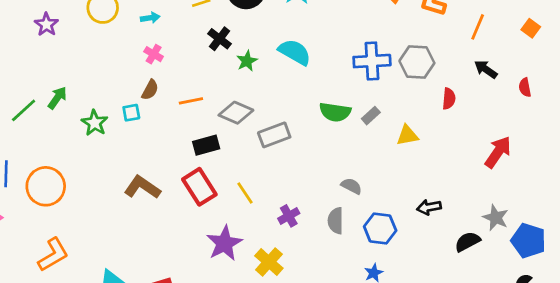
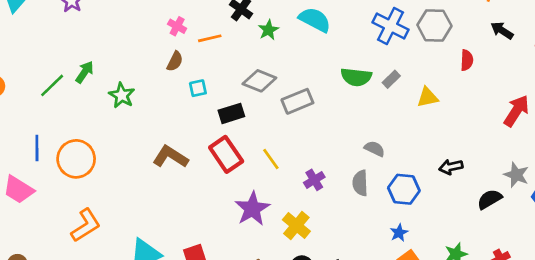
blue cross: (372, 61) -> (390, 26), turned 32
orange line: (191, 101) -> (210, 38), moved
cyan square: (131, 113) -> (198, 88), moved

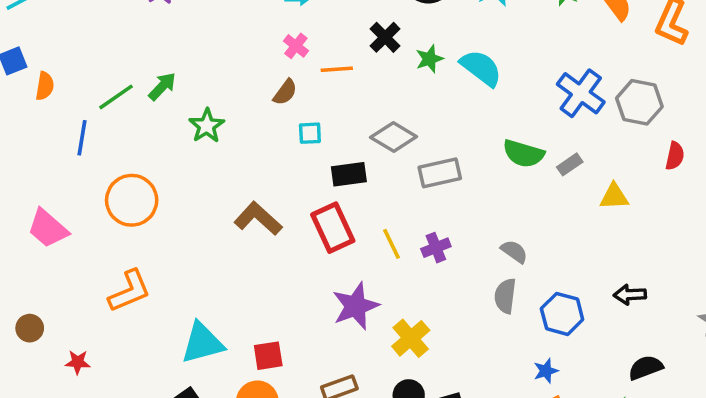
green star: (268, 30) -> (429, 59), moved
blue line: (37, 148) -> (82, 138), moved
gray semicircle: (375, 149) -> (514, 251), moved
purple cross: (314, 180) -> (436, 248), moved
black semicircle: (490, 199) -> (646, 368), moved

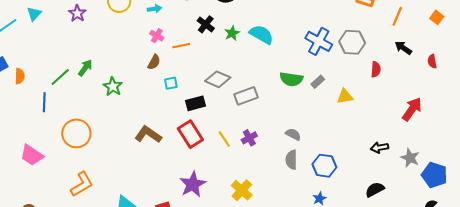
black arrow: (630, 295) -> (380, 148), moved
purple star: (356, 306) -> (193, 184), moved

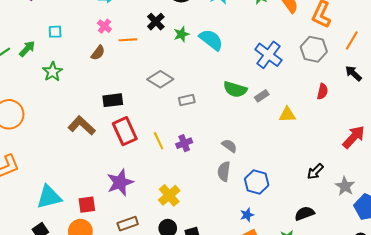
gray hexagon: (352, 42) -> (314, 49), moved
cyan square: (171, 83) -> (55, 32), moved
gray rectangle: (246, 96) -> (187, 100), size x0.7
black rectangle: (196, 103) -> (113, 100), moved
black arrow: (380, 148) -> (315, 171), turned -42

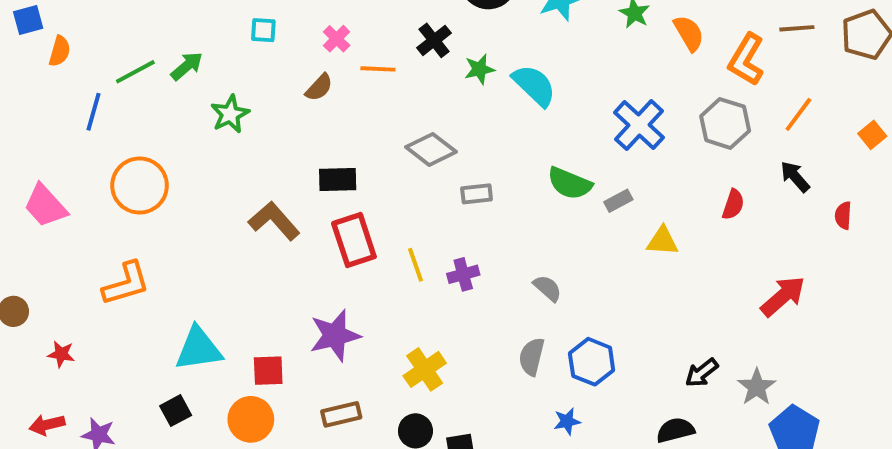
cyan square: (55, 32) -> (263, 30), moved
gray semicircle: (224, 171) -> (532, 357), moved
black arrow: (315, 171) -> (702, 373), moved

